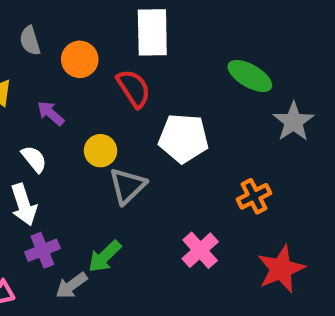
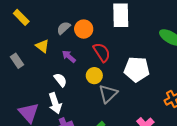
gray semicircle: (30, 41) -> (64, 28), moved, turned 64
red semicircle: (134, 88) -> (102, 52), moved

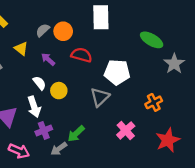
red semicircle: (102, 52) -> (81, 55), turned -42
yellow circle: (94, 76) -> (59, 91), moved
gray triangle: (108, 94) -> (100, 97), moved

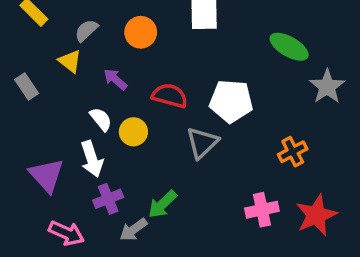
gray semicircle: (43, 30) -> (86, 30), moved
red semicircle: (81, 55) -> (170, 96), moved
pink cross: (126, 130) -> (262, 210), moved, turned 30

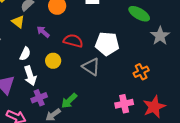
white semicircle: (101, 119) -> (25, 54), moved, turned 64
gray triangle: (202, 143) -> (91, 67), turned -42

